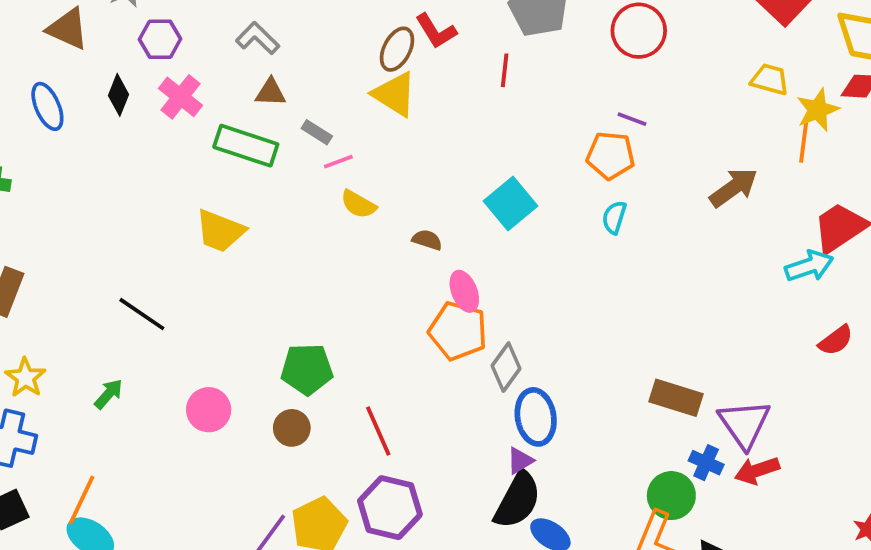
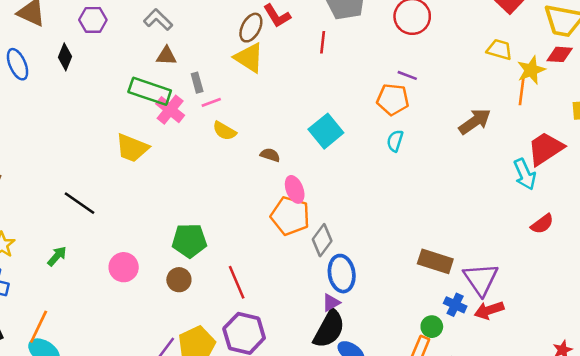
pink cross: (181, 97) -> (170, 110), moved
gray rectangle: (317, 132) -> (197, 83), turned 42
cyan arrow: (809, 266) -> (525, 174), turned 84
green circle: (671, 496) -> (432, 327), size x0.7

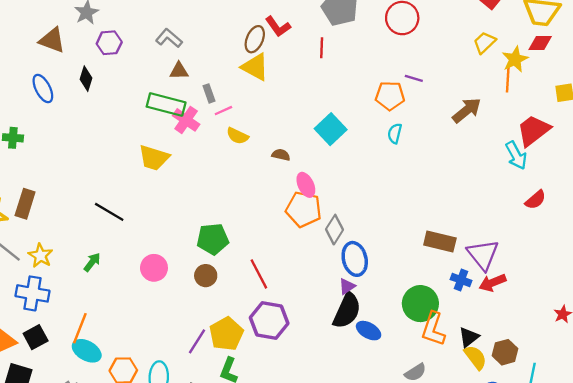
yellow trapezoid: (499, 50) -> (484, 43), turned -55
purple line: (407, 75) -> (414, 78), moved
green circle: (432, 327) -> (420, 304), moved, size x1.8

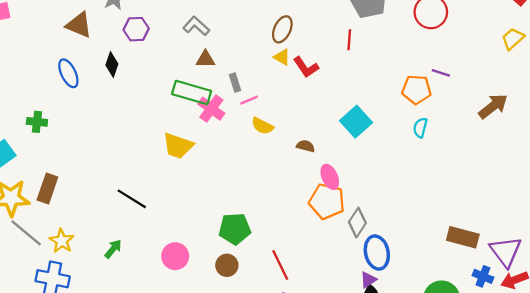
red L-shape: (278, 27) -> (306, 67), moved
yellow triangle: (255, 67) -> (282, 57), size x0.6

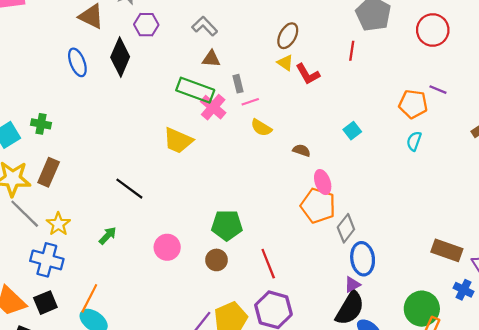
black diamond: (112, 64) -> (120, 57), size x1.6
green cross: (37, 122) -> (41, 124), moved
cyan square: (356, 122) -> (352, 131), size x0.6

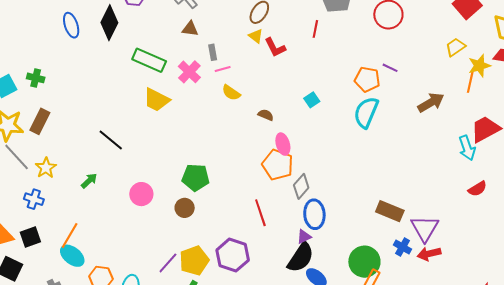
green rectangle: (195, 90) -> (149, 60), moved
cyan semicircle: (414, 141) -> (366, 112), size x1.8
blue cross: (47, 260) -> (34, 199), size x0.7
red line: (268, 264) -> (260, 213), moved

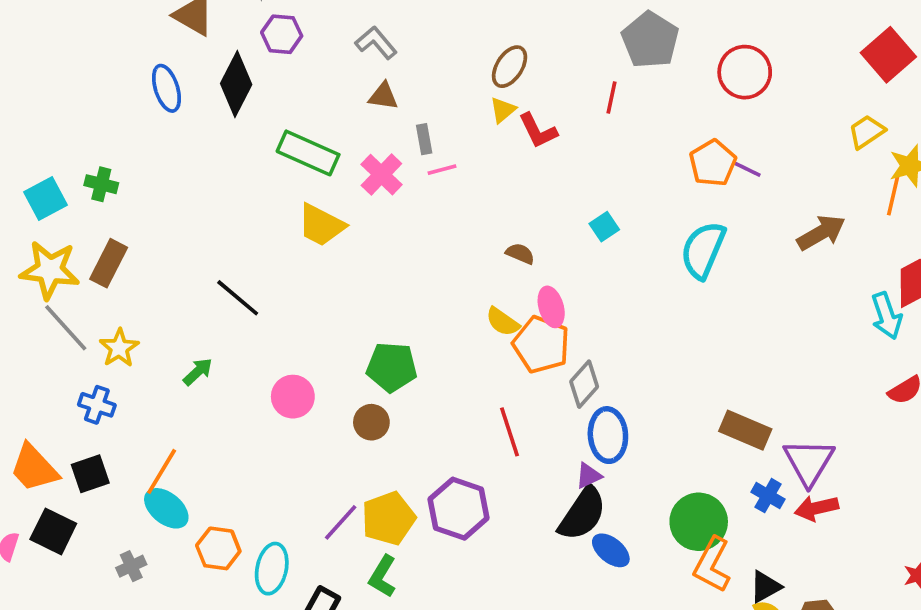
yellow triangle: (256, 36) -> (503, 110), turned 42
orange pentagon: (367, 79) -> (713, 163), moved, turned 30
yellow semicircle: (231, 93) -> (503, 322), moved

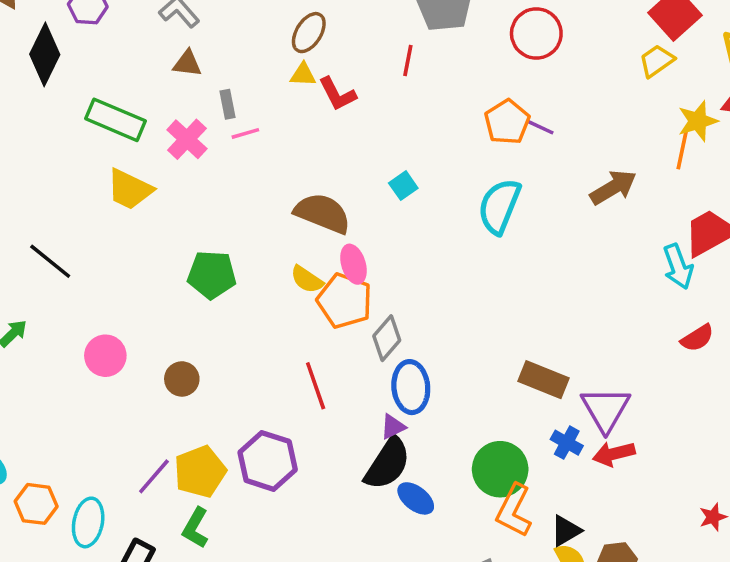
yellow triangle: (503, 110) -> (303, 75), turned 44
yellow trapezoid: (867, 132) -> (657, 61), moved
brown semicircle: (520, 254) -> (323, 213), size x2.0
green pentagon: (392, 367) -> (212, 275), moved

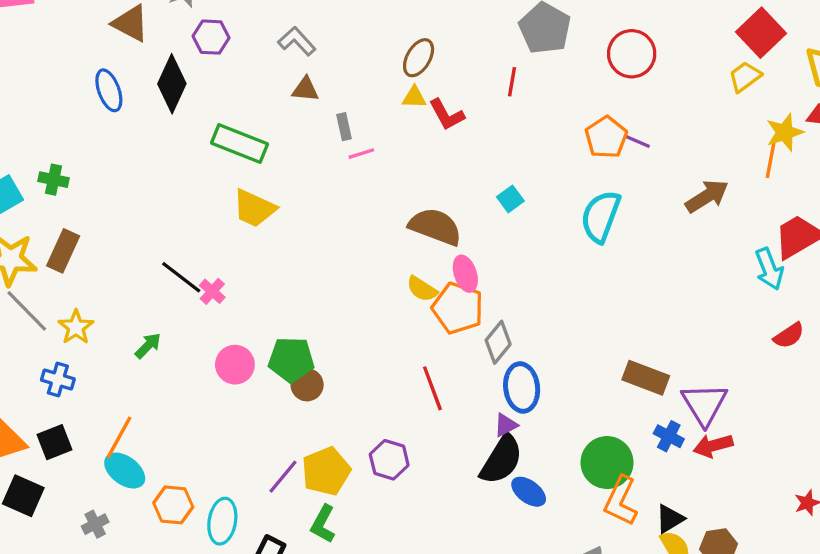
pink cross: (187, 139) -> (212, 291), moved, size x0.7
green pentagon: (212, 275) -> (291, 360), moved
purple hexagon: (268, 461) -> (389, 460), size x0.7

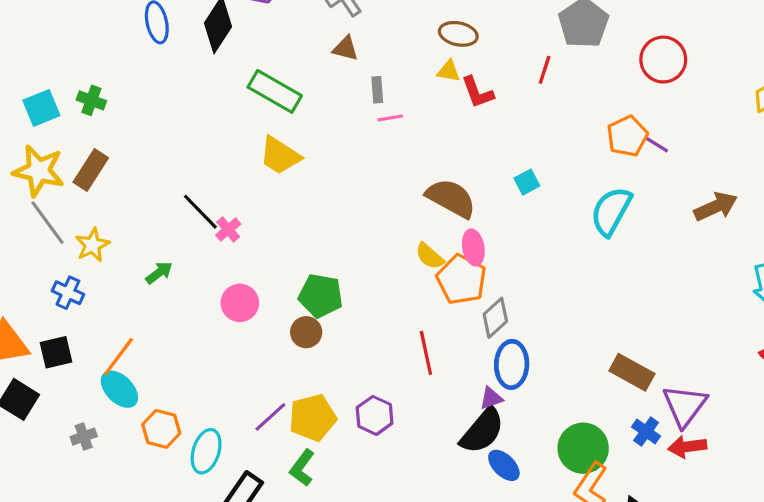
brown ellipse: (419, 58) -> (458, 34), turned 63
green pentagon: (291, 360) -> (321, 296), moved

